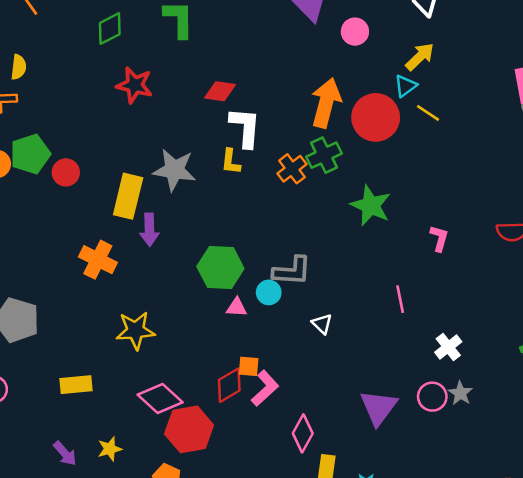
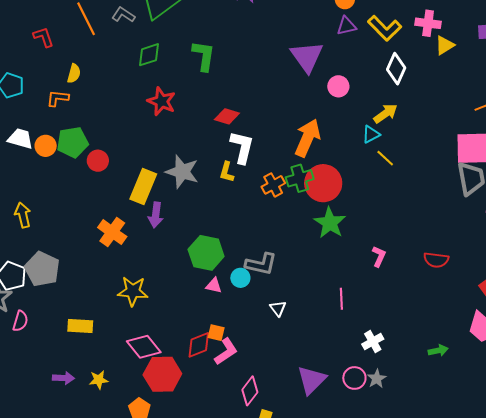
red circle: (376, 117) -> (323, 183), moved
purple arrow: (65, 453) -> (63, 378), turned -55

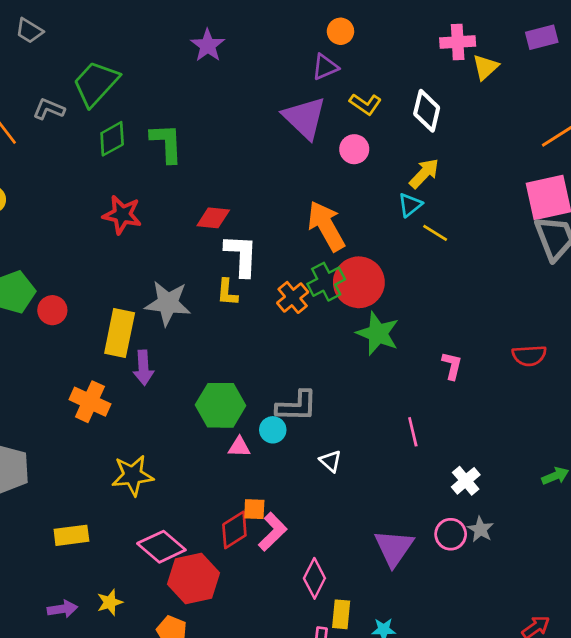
purple triangle: (346, 26) -> (325, 67), moved
yellow L-shape: (385, 28) -> (365, 104), moved, size x0.7
green diamond: (149, 55) -> (112, 139), moved
orange arrow: (307, 138) -> (326, 226), turned -42

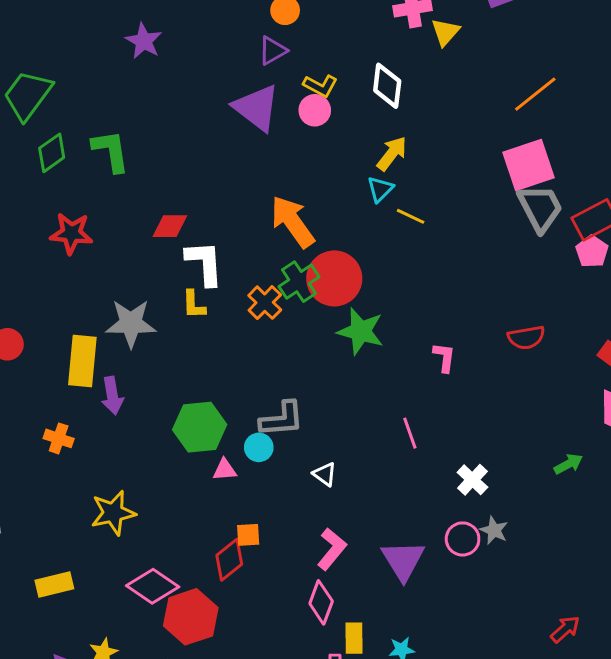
pink circle: (354, 149) -> (315, 110), moved
orange cross: (90, 402) -> (59, 438), size x0.7
pink L-shape: (273, 532) -> (332, 549), moved

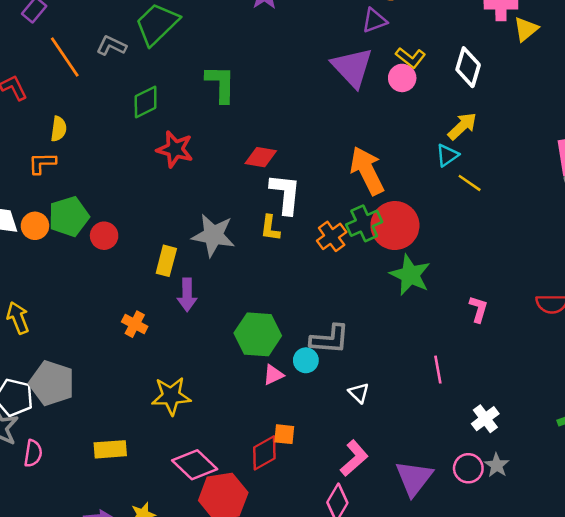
green diamond: (52, 153) -> (146, 102), moved
yellow rectangle: (82, 361) -> (166, 261), size x0.7
pink triangle: (225, 470) -> (273, 375), turned -30

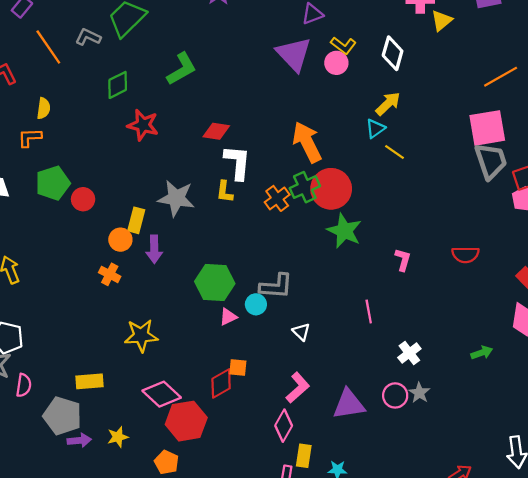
green L-shape: (221, 84) -> (182, 69), turned 60
orange circle: (35, 226) -> (120, 240), moved
gray pentagon: (52, 383) -> (62, 416), moved
purple triangle: (414, 478) -> (349, 404), turned 44

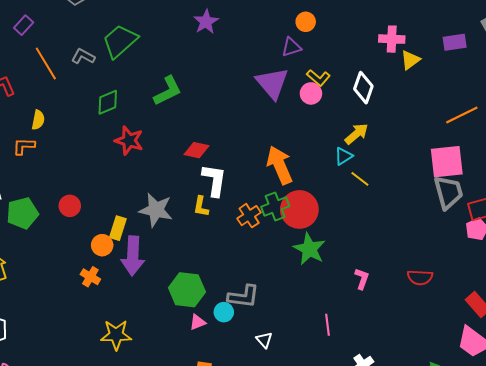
green pentagon: (53, 183) -> (22, 213), moved
purple arrow: (154, 249) -> (133, 256), size x1.5

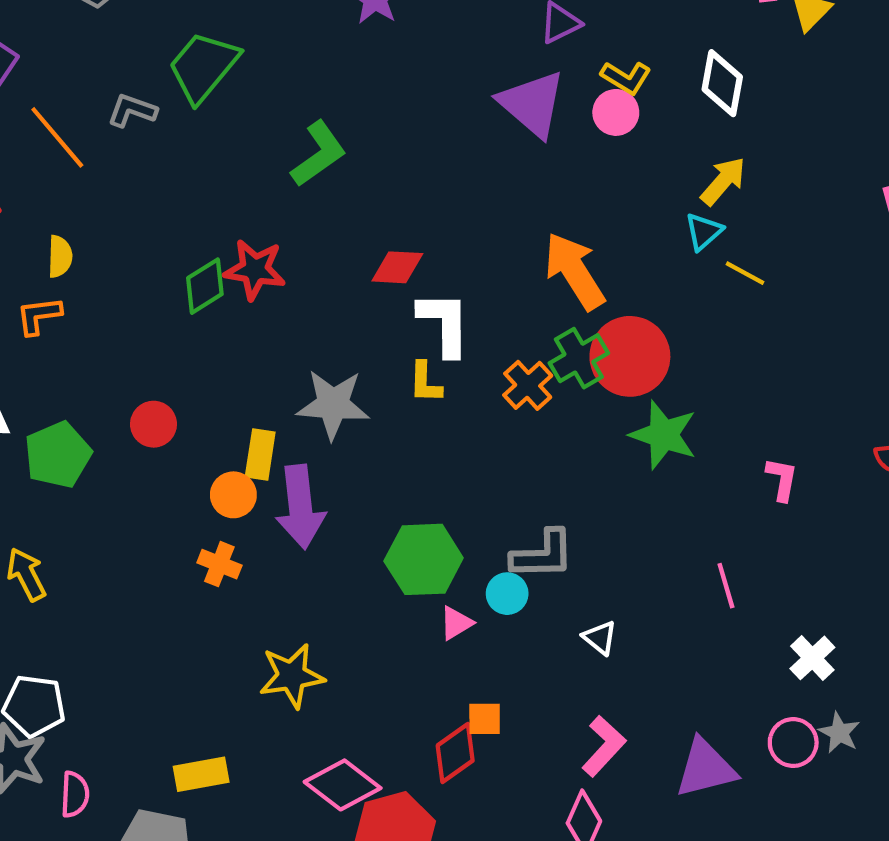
green diamond: (108, 102) -> (205, 286), moved

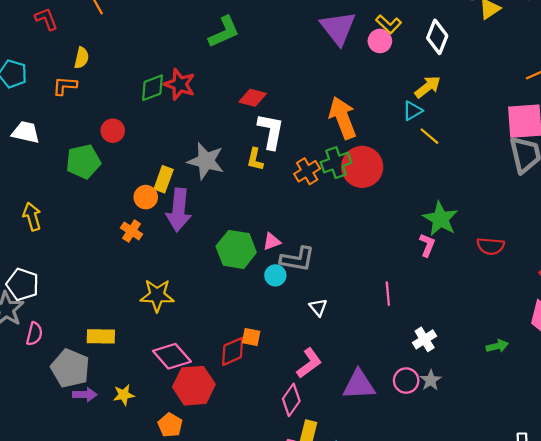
red circle: (153, 424) -> (113, 131), moved
green star: (663, 435) -> (440, 219), moved
green pentagon: (58, 455) -> (83, 162), moved
pink triangle: (456, 623) -> (272, 242), moved

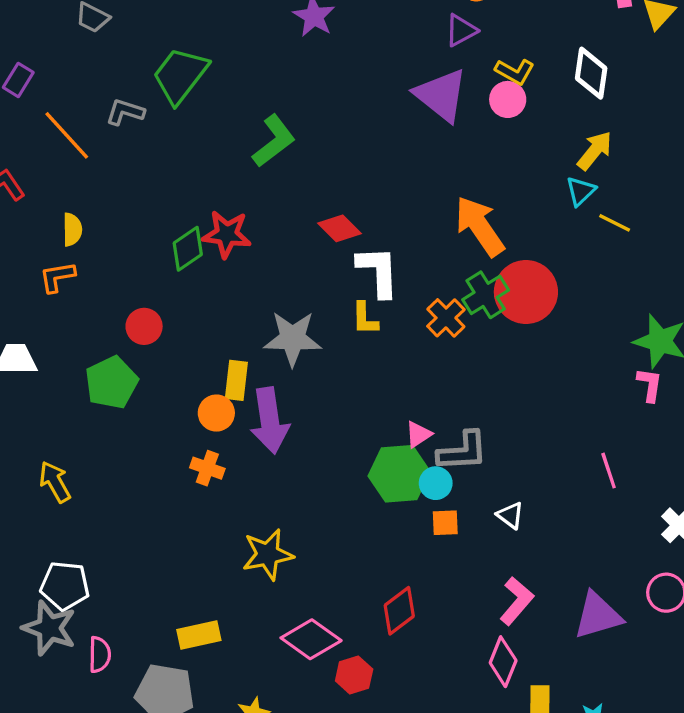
red diamond: (253, 98) -> (339, 228), turned 44
green hexagon: (236, 249) -> (399, 474), moved
orange square: (251, 337) -> (445, 523), moved
red hexagon: (194, 386) -> (354, 675), size x0.6

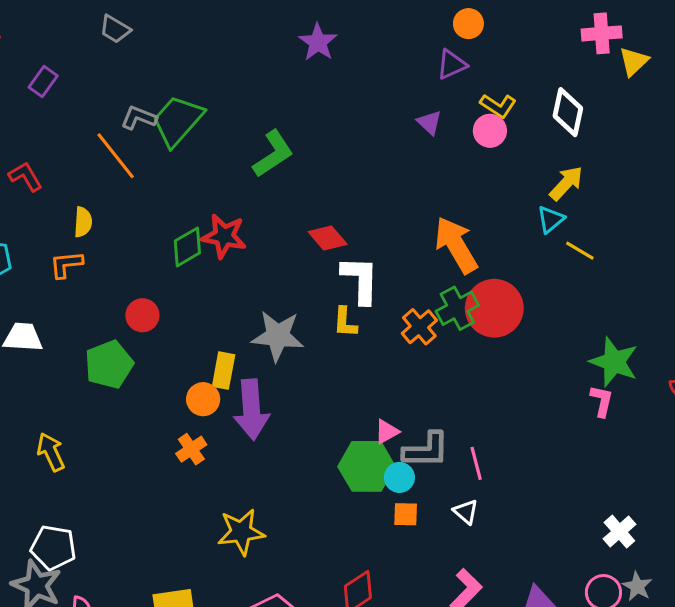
green trapezoid: (180, 75) -> (178, 121), moved
purple triangle: (441, 95) -> (429, 123), size x0.5
orange line: (67, 135) -> (116, 156), moved
orange cross: (207, 468) -> (191, 449), turned 32
pink line: (609, 471) -> (476, 463), moved

